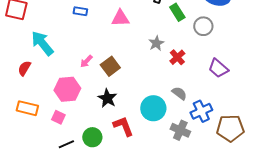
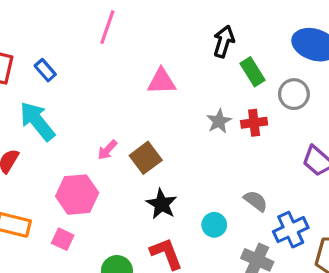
blue rectangle: (80, 11) -> (45, 70), moved, turned 40
red cross: (177, 57) -> (254, 123), moved, turned 35
black star: (107, 98) -> (162, 204), moved
cyan circle: (153, 108) -> (214, 225), size x0.6

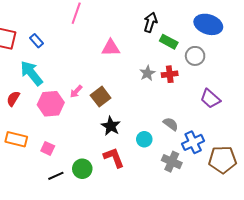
green rectangle: (252, 72) -> (169, 42), turned -30
pink hexagon: (77, 195) -> (51, 104), moved

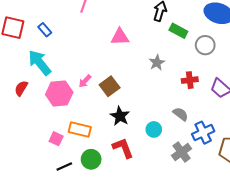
red cross: (170, 74) -> (190, 80), moved
orange rectangle: (16, 139) -> (80, 129), moved
gray cross: (172, 162) -> (182, 152), turned 30

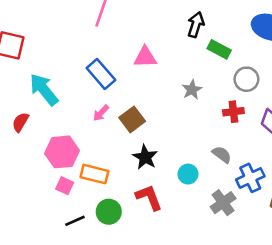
blue rectangle: (45, 30) -> (101, 74), moved, size x1.6
gray circle: (205, 45) -> (246, 79), moved
pink hexagon: (59, 93) -> (62, 152), moved

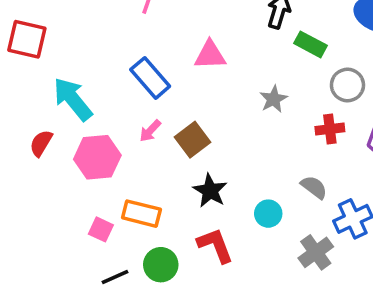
pink hexagon: (62, 152) -> (97, 157), moved

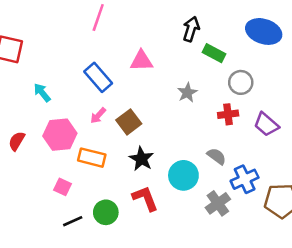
cyan arrow: (73, 99) -> (42, 93), size x0.6
red semicircle: (41, 143) -> (17, 141), moved
orange rectangle: (141, 214) -> (92, 158), moved
cyan circle: (268, 214) -> (183, 175), size x1.5

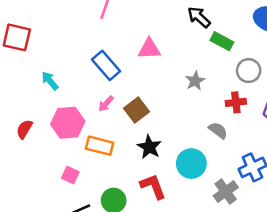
black arrow: (191, 29) -> (199, 17), turned -65
gray semicircle: (217, 156) -> (218, 130), moved

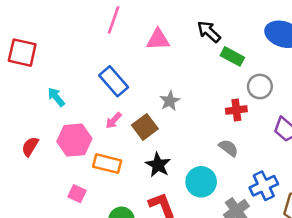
pink triangle: (149, 49) -> (158, 39), moved
gray star: (195, 81) -> (170, 101), moved
red cross: (236, 102) -> (236, 110), moved

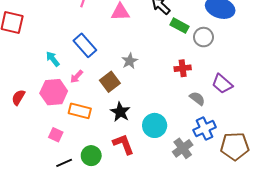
gray circle: (260, 86) -> (203, 37), moved
cyan arrow: (56, 97) -> (53, 59), moved
pink arrow: (114, 120) -> (77, 77), moved
gray semicircle: (229, 148) -> (197, 98), moved

